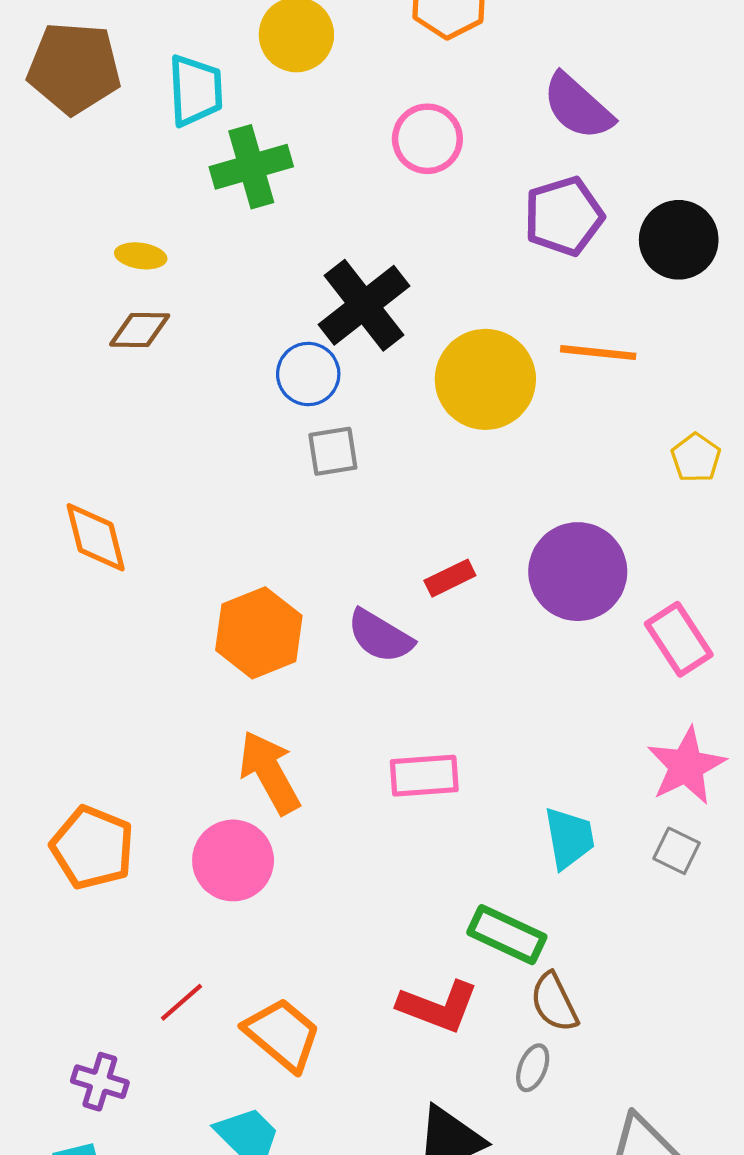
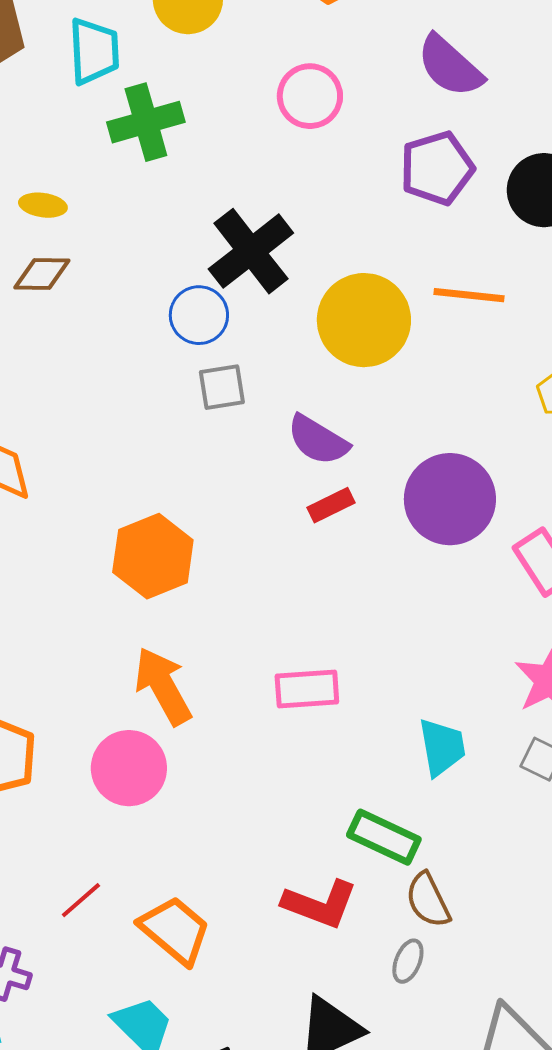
purple semicircle: (380, 636) -> (318, 440), moved

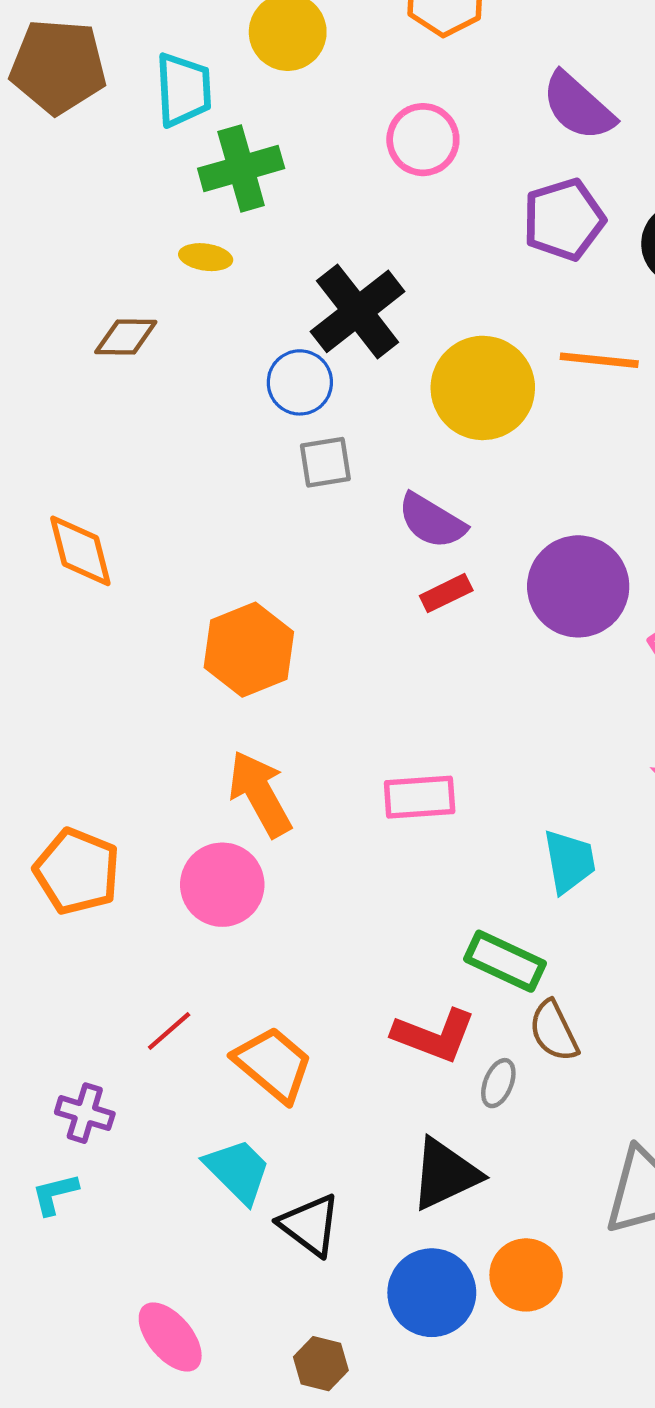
yellow ellipse: (43, 205) -> (206, 257), moved
gray ellipse: (408, 961) -> (498, 1083), moved

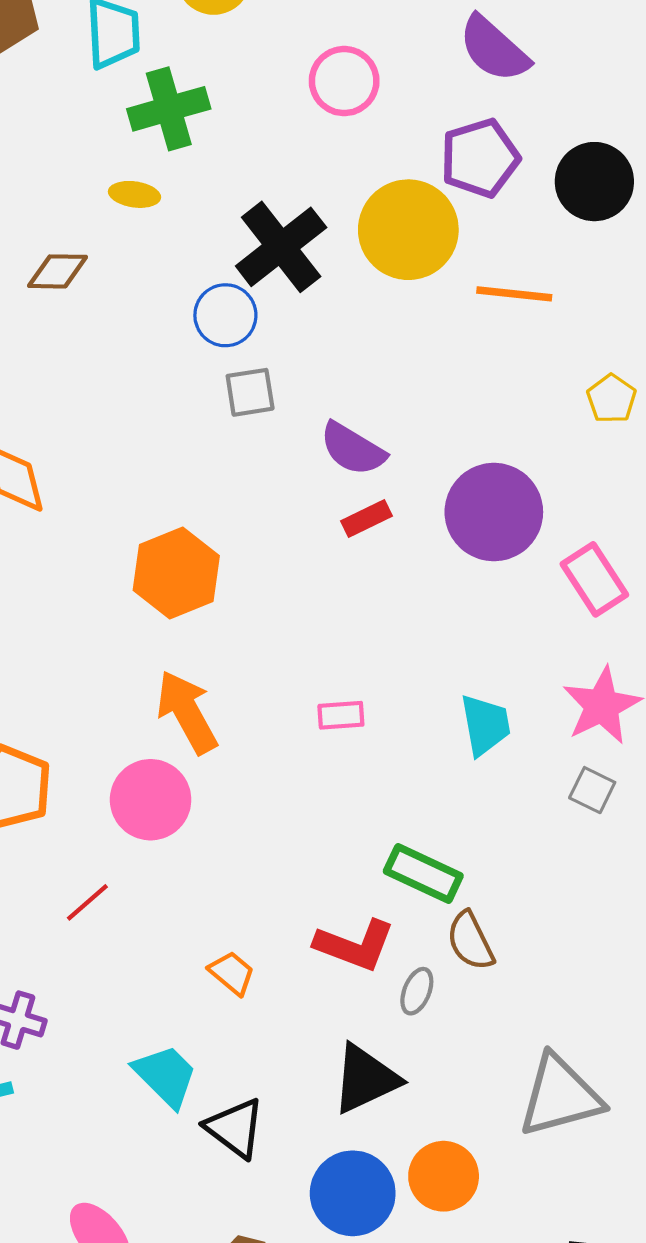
yellow circle: (483, 388) -> (408, 230), moved
pink rectangle: (420, 797) -> (341, 715), size x0.7
cyan trapezoid: (569, 861) -> (485, 725), moved
red line: (169, 1031) -> (87, 902), moved
orange trapezoid: (273, 1064) -> (232, 973), moved, size x0.6

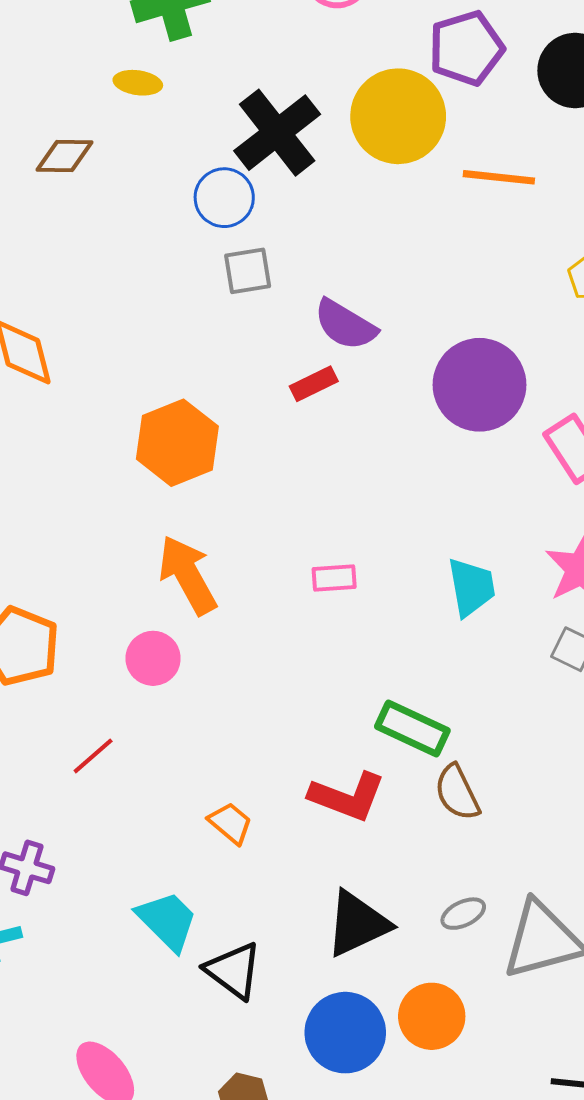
red rectangle: (367, 518) -> (314, 384), moved
pink circle: (151, 800) -> (153, 658), size x0.7
gray ellipse: (417, 991) -> (463, 914), moved, turned 42

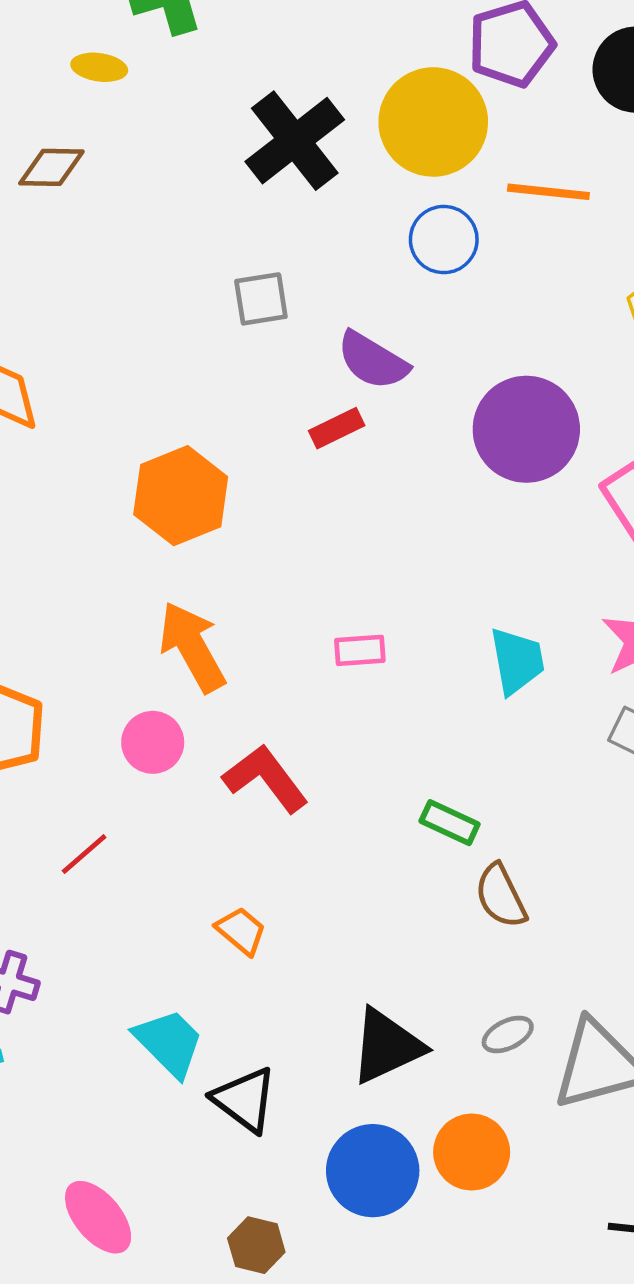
yellow ellipse: (138, 83) -> (99, 67), moved
blue circle: (224, 198) -> (444, 240), moved
green rectangle: (412, 729) -> (450, 823), size x0.7
red L-shape: (347, 797) -> (266, 778), moved, turned -148

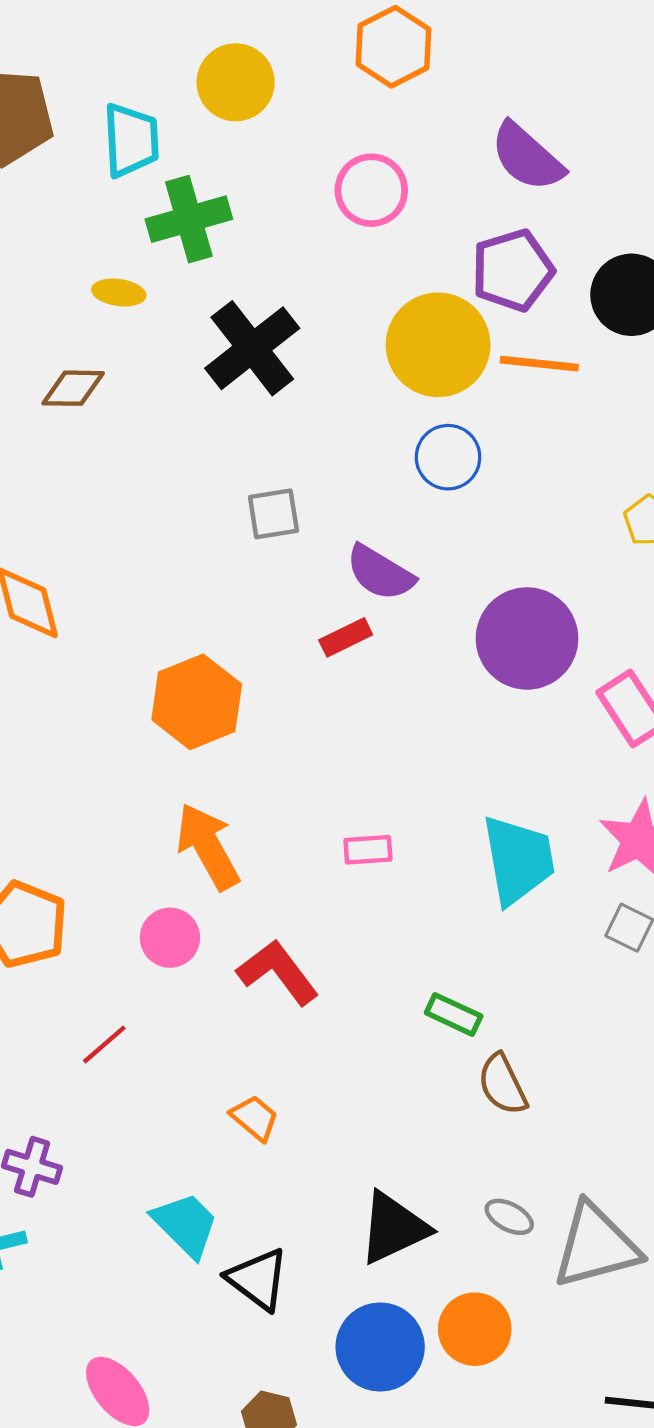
black cross: (295, 141) -> (252, 348), moved
orange line: (548, 192) -> (539, 364), moved
cyan trapezoid: (517, 661) -> (518, 860), size x1.4
gray ellipse: (508, 1034) -> (509, 1217), turned 54

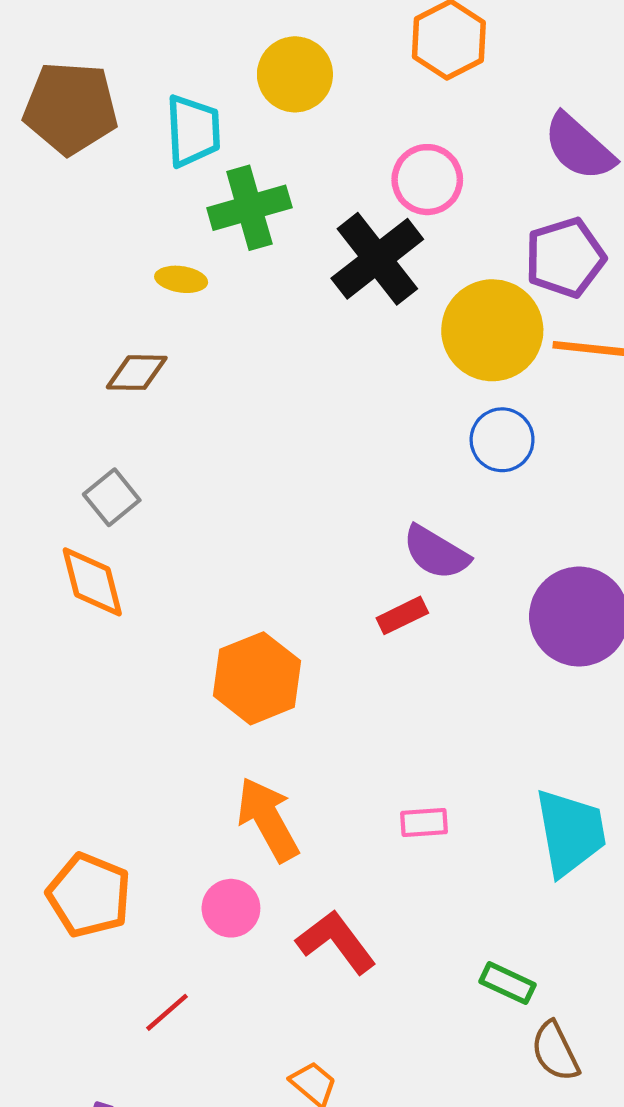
black cross: (252, 348) -> (377, 259), moved
gray square: (273, 514) -> (112, 497), moved, turned -30

